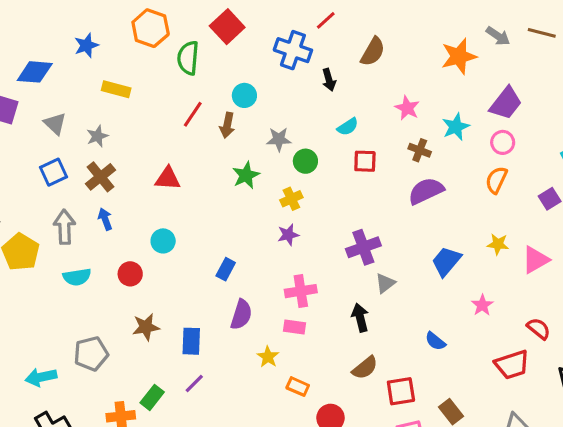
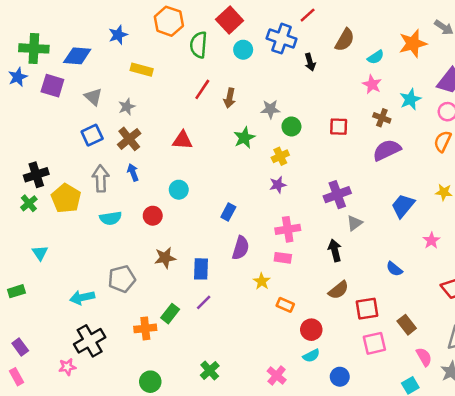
cyan circle: (244, 95) -> (243, 50), moved
cyan semicircle: (348, 127) -> (376, 57), moved

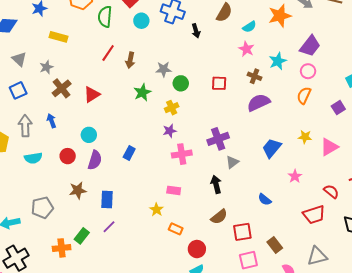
brown cross: (129, 139) -> (62, 88), moved
red triangle: (182, 140) -> (92, 94), turned -36
pink cross: (288, 229) -> (182, 154), moved
purple semicircle: (241, 248) -> (95, 160), moved

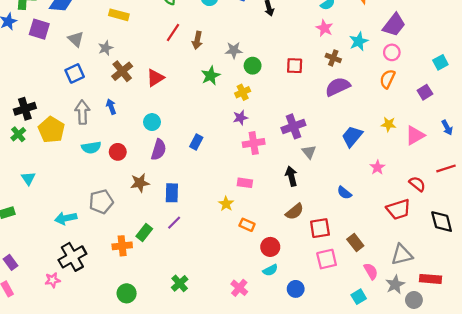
red circle: (68, 156) -> (118, 152), moved
gray triangle: (232, 162) -> (309, 152), turned -32

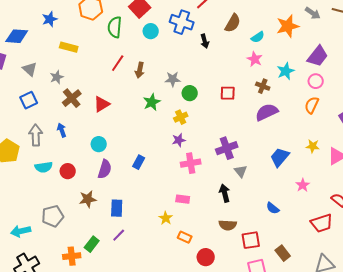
brown semicircle: (295, 212) -> (228, 225), turned 42

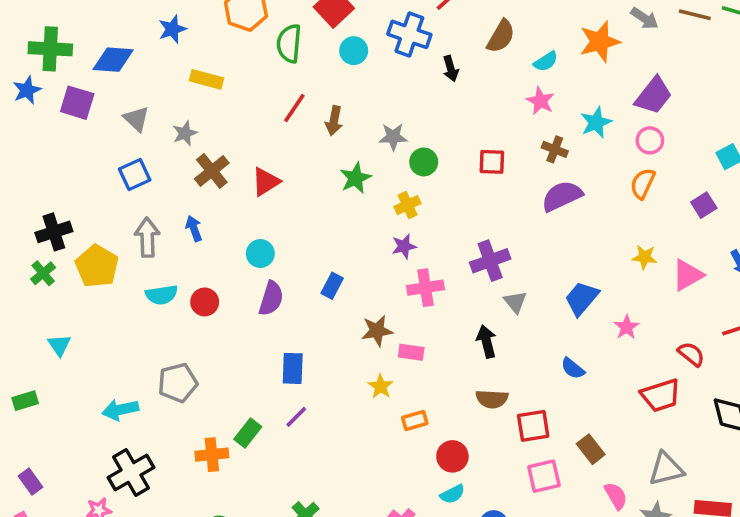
blue trapezoid: (280, 157) -> (582, 298), moved
brown star: (88, 199) -> (377, 331), moved
orange rectangle: (185, 237) -> (415, 420), turned -40

